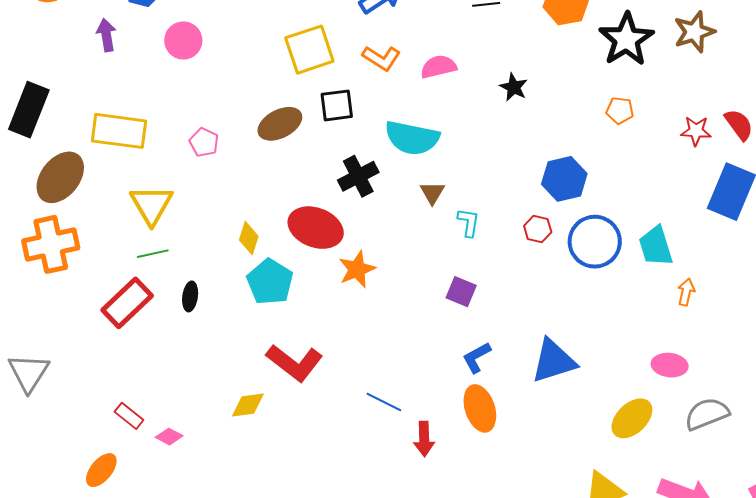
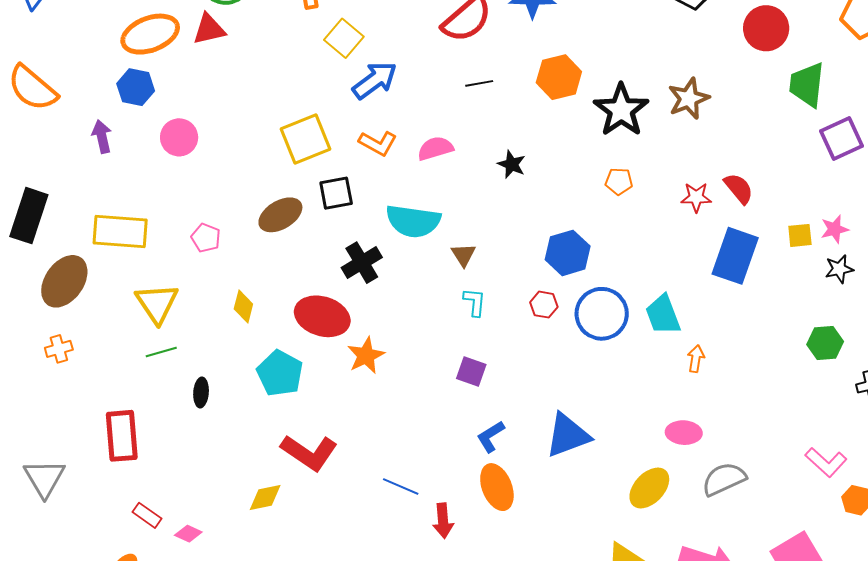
brown triangle: (432, 193) -> (463, 255), moved
yellow diamond: (249, 238) -> (243, 306), moved
orange cross: (51, 244) -> (59, 349), size x0.5
red rectangle: (127, 303) -> (122, 436), moved, turned -48

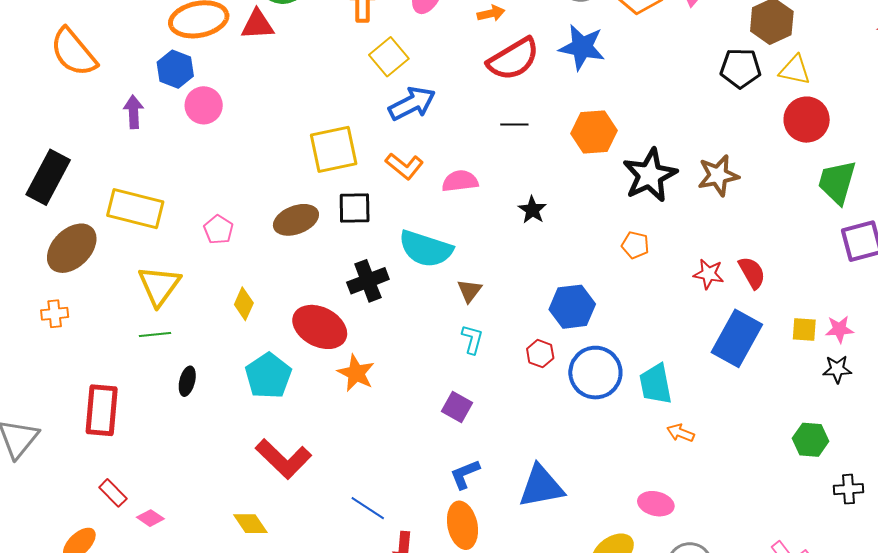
pink circle: (179, 137) -> (204, 105), moved
orange star: (366, 355) -> (356, 373), turned -30
orange arrow: (696, 359) -> (681, 433), turned -88
yellow diamond: (265, 497) -> (250, 524), moved, turned 57

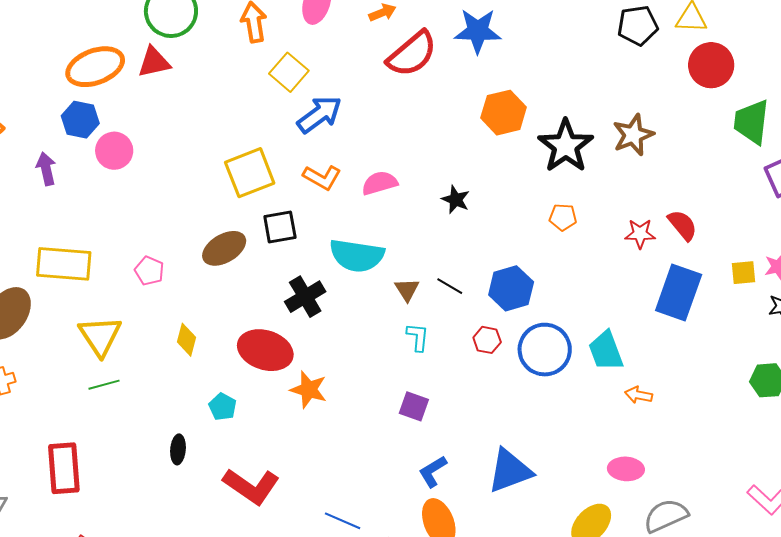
black line: (514, 124) -> (450, 286), moved, turned 40
cyan pentagon: (268, 376) -> (223, 407), size x0.6
black ellipse: (187, 381) -> (178, 449), moved

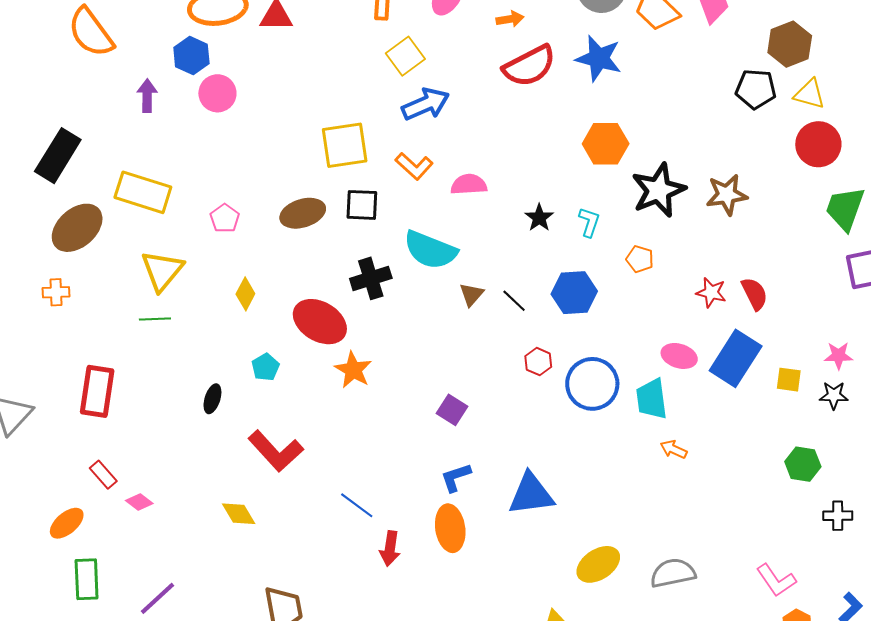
yellow square: (744, 273) -> (789, 380), moved
blue hexagon: (511, 288) -> (574, 293), moved
cyan L-shape: (418, 337) -> (589, 222), moved
pink ellipse: (626, 469) -> (679, 356), moved

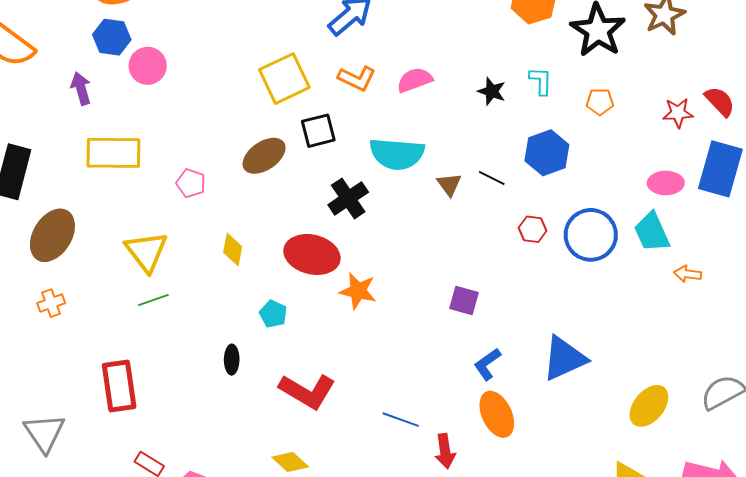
yellow rectangle: (143, 192) -> (113, 153), moved

